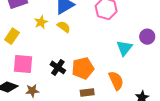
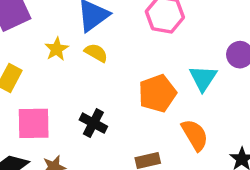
orange pentagon: (83, 68) -> (157, 93), moved

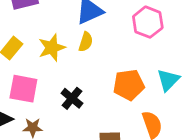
yellow star: (57, 49) -> (52, 48), moved, size x1.4
yellow semicircle: (96, 53) -> (86, 42), turned 66

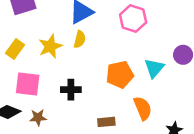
black cross: (72, 98) -> (71, 90), turned -36

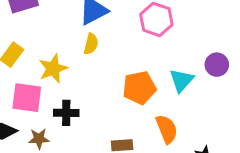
yellow star: (50, 46) -> (53, 69), moved
black cross: (71, 90) -> (66, 113), moved

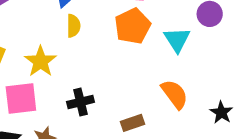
orange pentagon: (139, 88) -> (133, 26), moved
black cross: (66, 113) -> (80, 102), moved

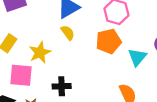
yellow semicircle: (73, 26) -> (68, 33), turned -49

